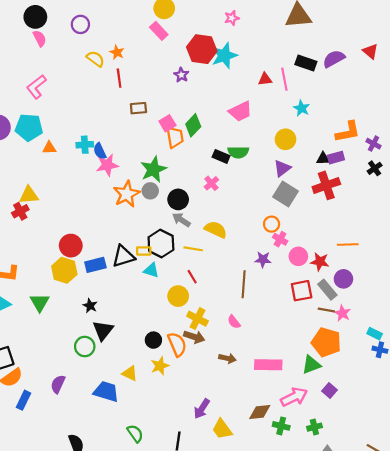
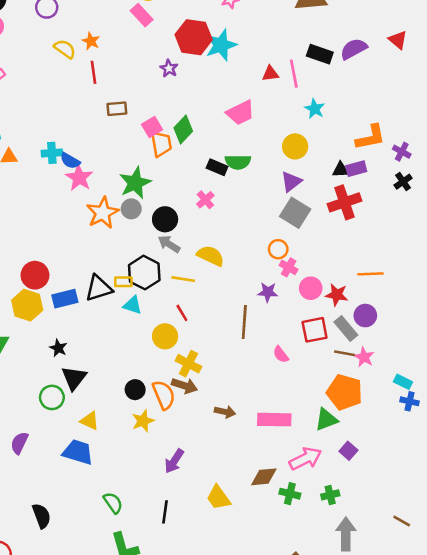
blue semicircle: (100, 151) -> (70, 161), turned -35
pink star: (107, 165) -> (79, 178), turned -30
pink semicircle: (234, 322) -> (281, 355), moved
yellow triangle: (130, 373) -> (90, 421), moved
purple arrow: (202, 409) -> (174, 461), moved

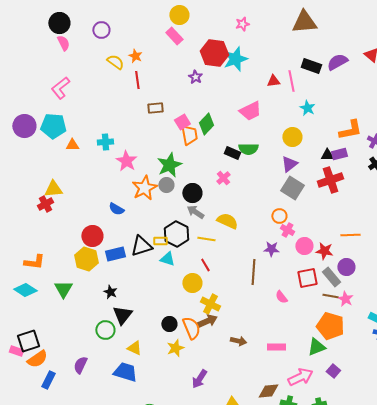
blue semicircle: (70, 161) -> (116, 209), moved
brown arrow: (185, 386) -> (207, 321), turned -42
pink rectangle: (274, 420) -> (276, 347), size x0.7

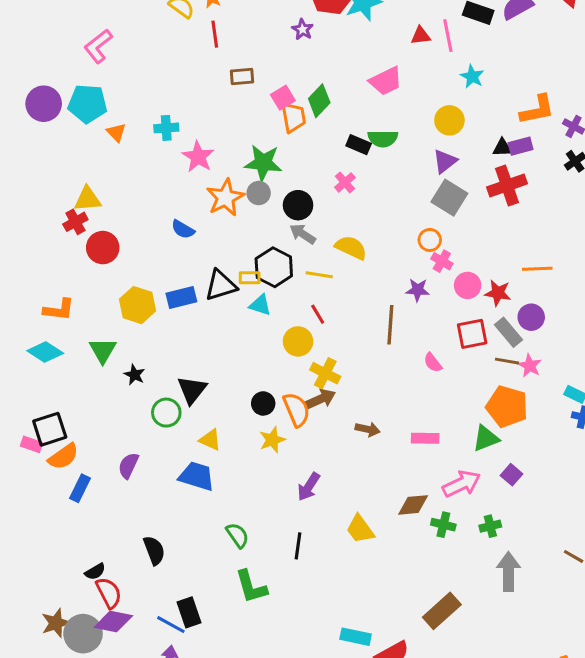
orange triangle: (72, 145) -> (116, 132), turned 48
green star: (169, 165) -> (263, 163), turned 30
red circle: (92, 236) -> (103, 248), moved
black star: (110, 292) -> (134, 375), moved

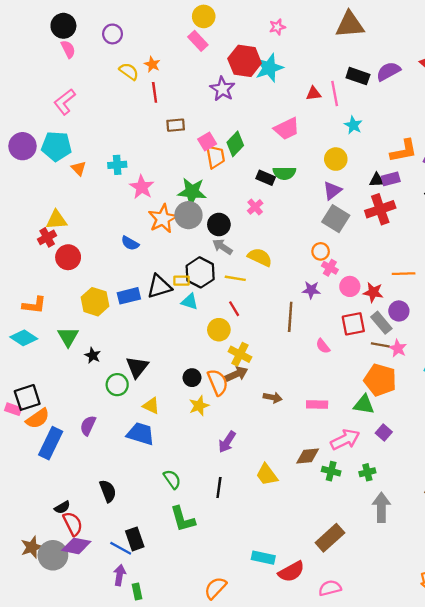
purple star: (303, 30) -> (222, 89), size x1.5
gray circle: (259, 193) -> (188, 215), size x1.5
green triangle: (486, 438) -> (364, 405), turned 30
blue rectangle: (80, 488) -> (51, 443), size x1.5

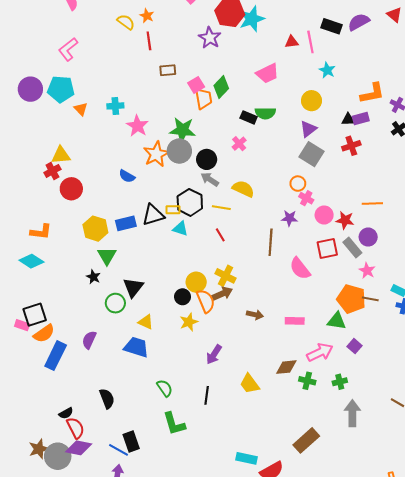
red cross: (380, 209) -> (351, 146), size x0.7
yellow circle: (219, 330) -> (196, 282), moved
green triangle: (68, 337) -> (107, 256), moved
brown line: (380, 345) -> (370, 299), moved
pink semicircle: (323, 346) -> (300, 268), size x1.6

